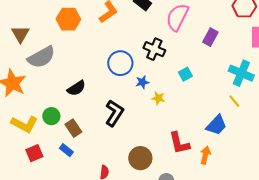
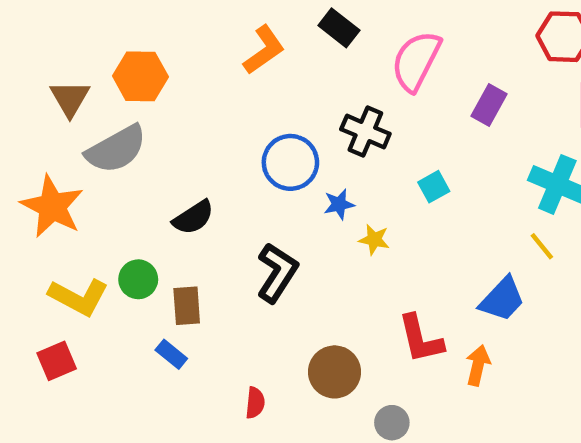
orange hexagon: (68, 19) -> (140, 76), moved
brown rectangle: (73, 128) -> (187, 306), turned 30
red square: (34, 153) -> (57, 361), moved

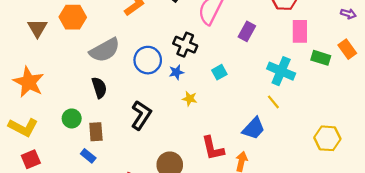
gray semicircle: (116, 149) -> (105, 50), moved
blue star: (339, 204) -> (176, 72), moved
black semicircle: (193, 218) -> (99, 88), turned -75
yellow L-shape: (79, 297) -> (23, 127), moved

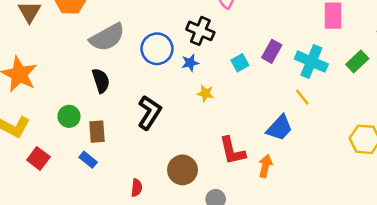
purple rectangle: (247, 31) -> (272, 51), moved
green rectangle: (321, 58) -> (357, 62), moved, turned -60
red square: (31, 159) -> (38, 158), moved, turned -30

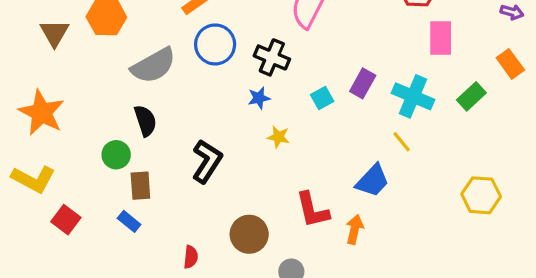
blue circle: (157, 49) -> (215, 44), moved
green circle: (69, 116) -> (116, 155), moved

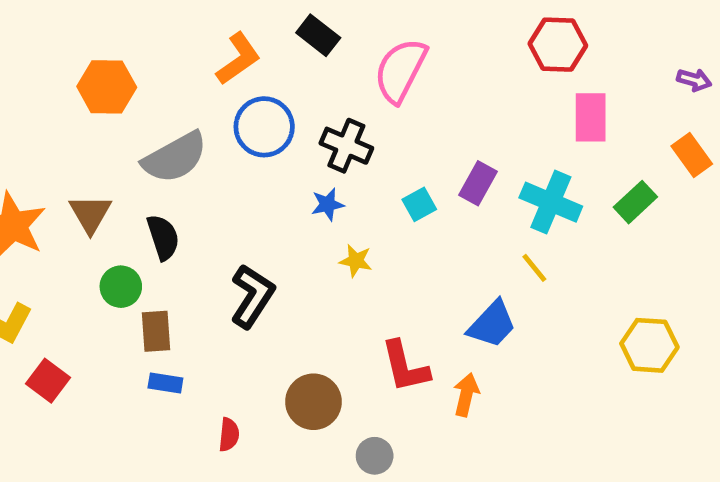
brown triangle: (54, 33) -> (90, 214), moved
blue rectangle: (129, 221) -> (165, 383), moved, turned -30

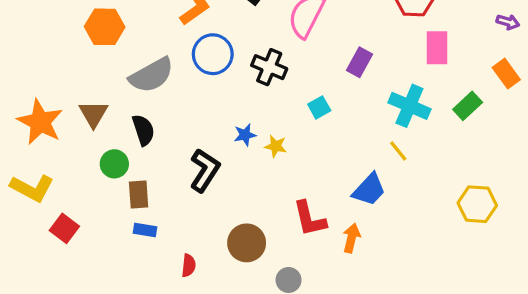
purple rectangle: (478, 183) -> (359, 62), moved
blue star: (328, 204) -> (245, 135), moved

